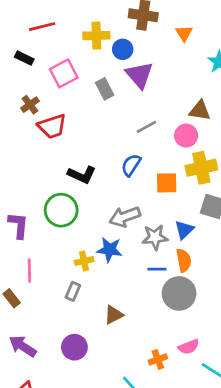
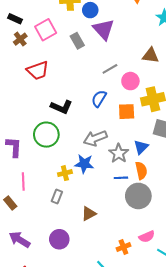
brown cross: (30, 105) -> (20, 39), moved
pink circle: (186, 136) -> (130, 81), moved
gray star: (155, 237) -> (119, 153), turned -30

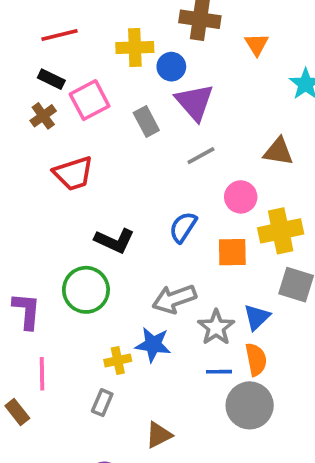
black rectangle: (15, 19) -> (51, 79), moved
gray line: (110, 69) -> (201, 156), moved

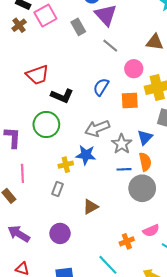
gray line: (201, 156) -> (110, 46), turned 70
red trapezoid: (73, 173) -> (37, 75), moved

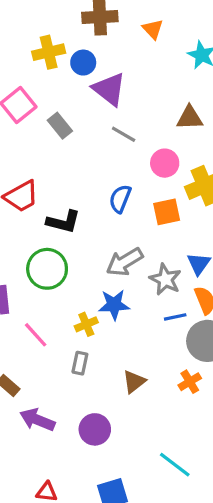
gray rectangle: (78, 27) -> (60, 126), moved
pink line: (22, 173) -> (36, 335), moved, turned -30
purple arrow: (19, 234) -> (37, 420), moved
orange cross: (127, 241) -> (190, 382), moved

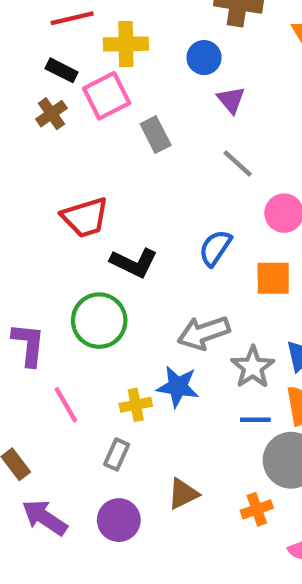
yellow cross: (49, 52) -> (126, 44), moved
purple triangle: (109, 89) -> (231, 100), size x0.6
purple circle: (95, 429) -> (119, 520), moved

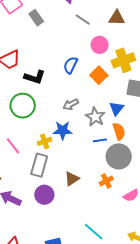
gray line: (238, 164) -> (83, 20), moved
orange square: (273, 278) -> (99, 75), turned -36
gray arrow: (204, 333) -> (71, 104), size x0.7
gray rectangle: (117, 454) -> (39, 165), size x1.6

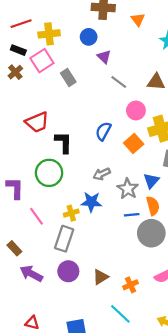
black L-shape: (35, 77) -> (64, 142), turned -110
brown triangle: (72, 179) -> (100, 277), moved
orange cross: (106, 181) -> (130, 285), moved

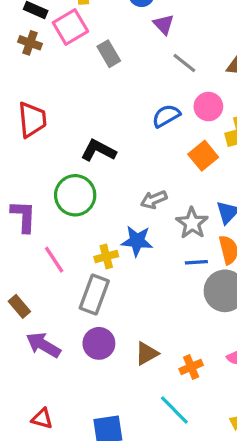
brown cross: (15, 72) -> (30, 43), turned -32
red trapezoid: (37, 122) -> (32, 120), moved, turned -75
blue semicircle: (103, 131) -> (166, 116), moved, turned 30
black L-shape: (64, 142) -> (98, 150), turned -65

